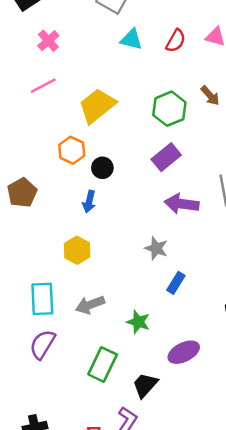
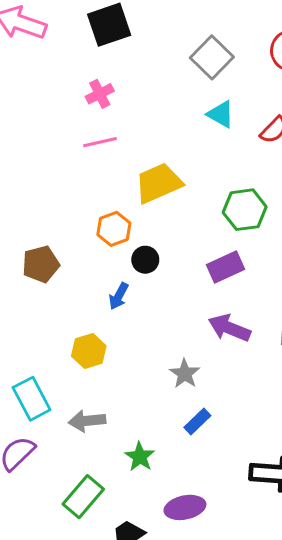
pink cross: (48, 41) -> (100, 94), moved
cyan rectangle: (42, 299) -> (32, 399), turned -40

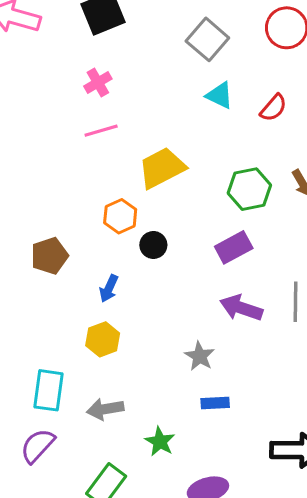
blue arrow: (119, 296) -> (109, 289), moved
cyan rectangle: (32, 399) -> (49, 390), turned 39
blue rectangle: (197, 422) -> (215, 403), turned 44

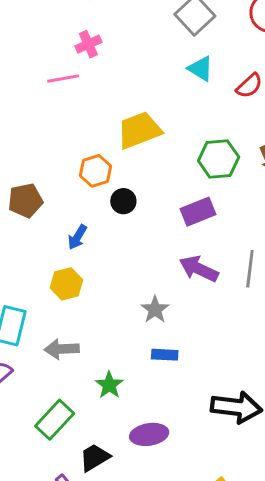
pink line: (101, 131) -> (63, 79), moved

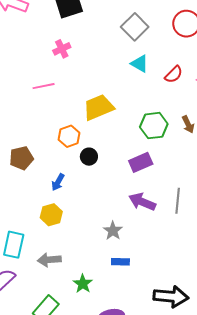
pink line: (63, 79) -> (44, 86), moved

